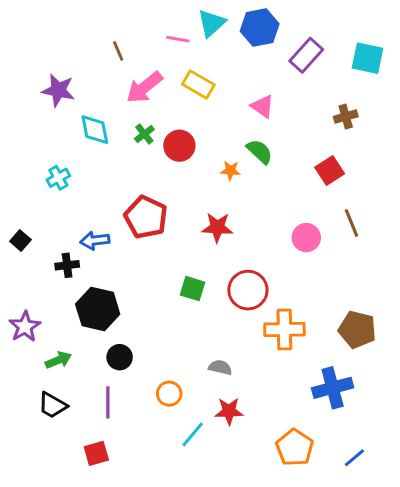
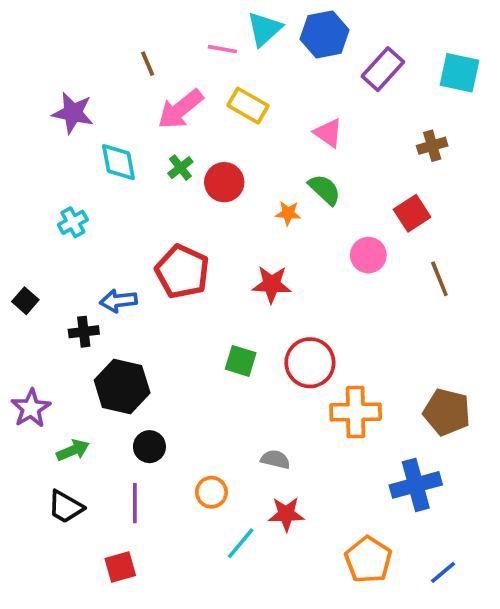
pink circle: (306, 238) -> (368, 255), moved

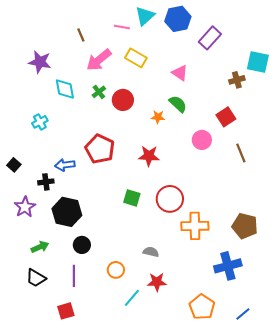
cyan square: (459, 73) -> (258, 62), moved
purple star: (31, 408) -> (25, 207), moved

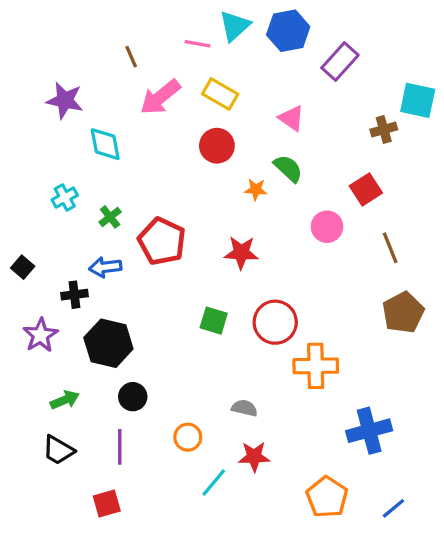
green cross: (99, 92) -> (110, 217), moved
red circle: (123, 100) -> (217, 146), moved
brown pentagon: (245, 226) -> (403, 312), moved, turned 30

